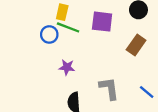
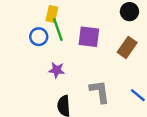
purple square: (102, 22) -> (89, 37), moved
green line: (68, 27) -> (58, 30), turned 50

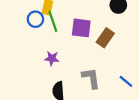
blue circle: (39, 37) -> (35, 19), moved
brown rectangle: (127, 47) -> (105, 38), moved

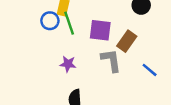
gray L-shape: (91, 78) -> (111, 60), moved
blue line: (126, 81) -> (150, 70), moved

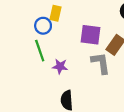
green line: (69, 23) -> (40, 51), moved

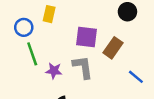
blue circle: (43, 26) -> (24, 27), moved
gray L-shape: (101, 63) -> (83, 67), moved

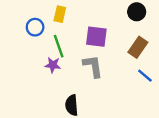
brown rectangle: (113, 48) -> (138, 47), moved
green line: (32, 54) -> (59, 46), moved
purple star: (54, 71) -> (53, 65), moved

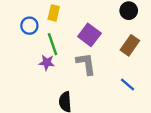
purple square: (96, 37) -> (89, 35), turned 30
blue line: (145, 76) -> (128, 85), moved

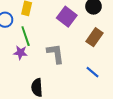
purple square: (89, 35) -> (67, 17), moved

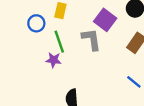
gray L-shape: (55, 54) -> (91, 39), moved

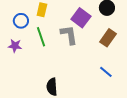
purple star: (54, 60) -> (15, 46), moved

